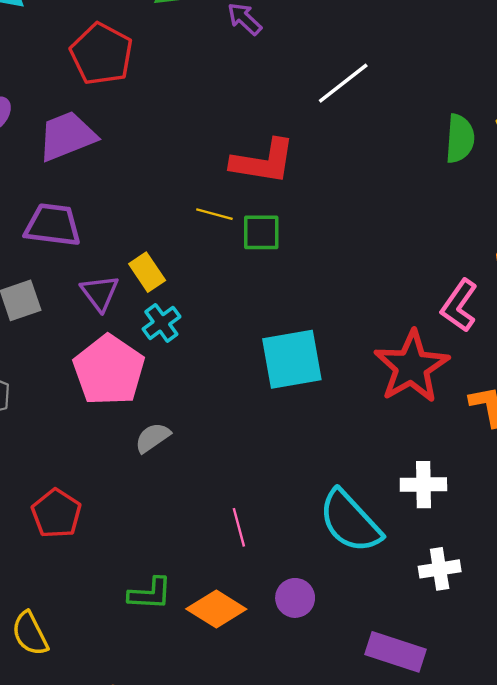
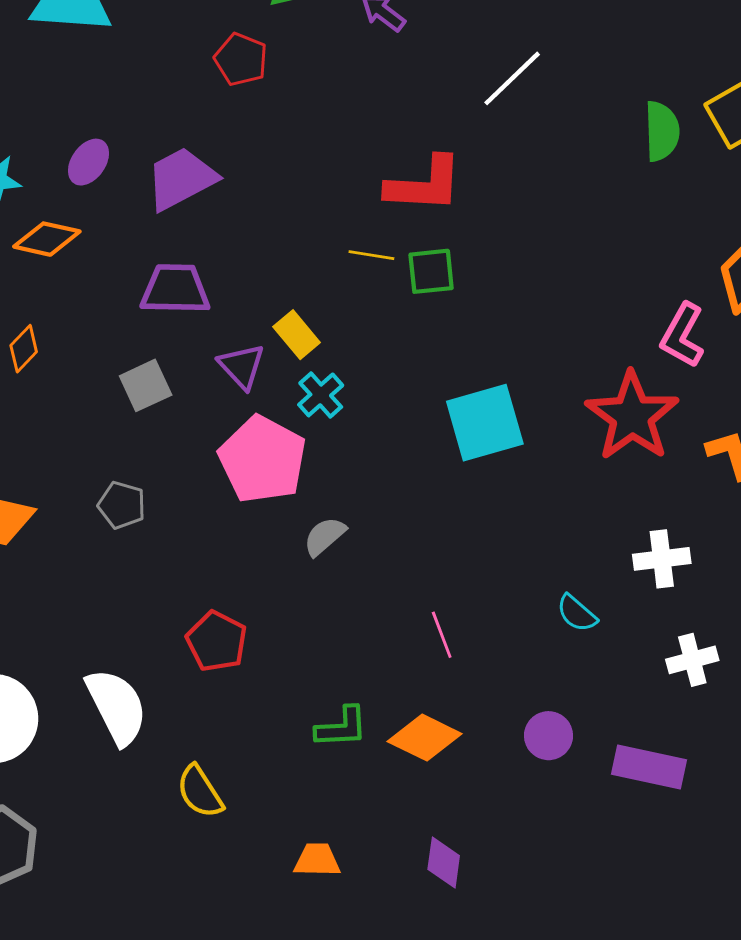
red pentagon: (101, 54) -> (241, 59), moved, size x0.7
cyan semicircle: (350, 521) -> (577, 613), size x0.5
purple circle: (295, 598) -> (548, 736), moved

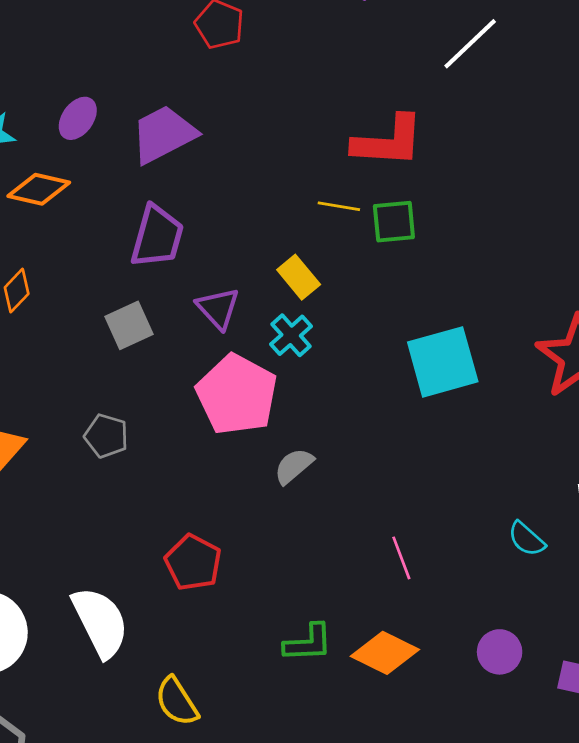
purple trapezoid: (175, 289) -> (157, 236), turned 104
yellow rectangle: (297, 335) -> (299, 277), moved

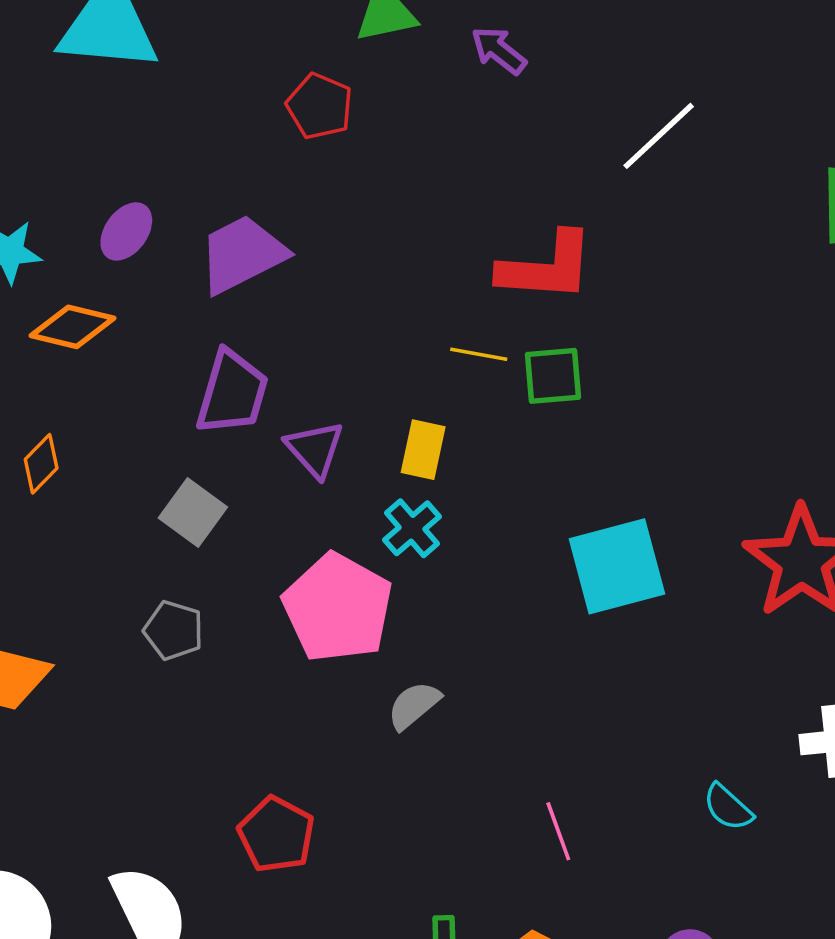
yellow rectangle: (299, 277) -> (423, 450), turned 51
purple triangle: (218, 308) -> (315, 449), moved
gray square: (129, 325) -> (193, 513), turned -30
gray pentagon: (106, 436) -> (174, 630), moved

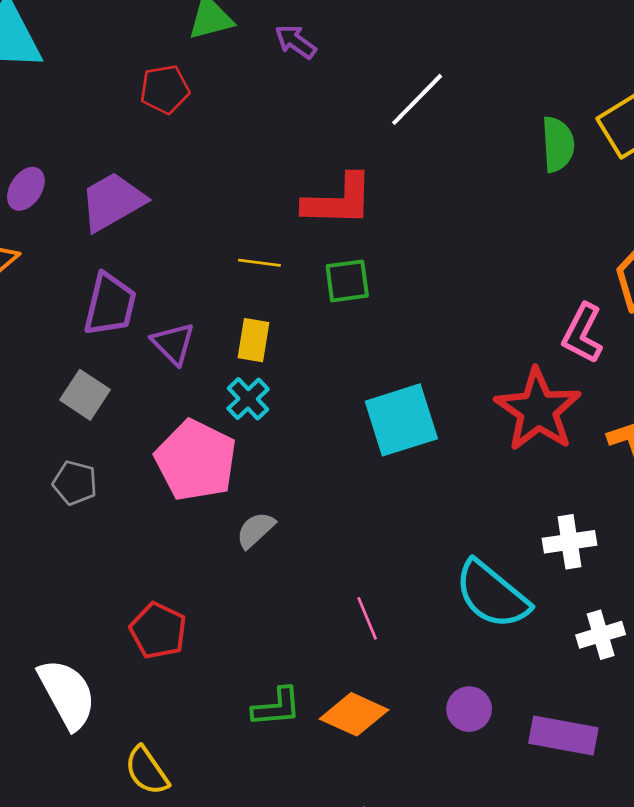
red pentagon: (319, 106) -> (165, 89), turned -30
yellow line: (479, 354) -> (259, 263), moved
cyan semicircle: (728, 807) -> (492, 595), size x2.0

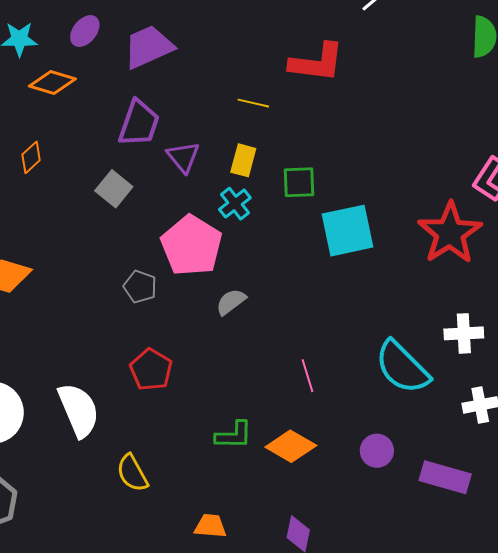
green square: (347, 281) -> (299, 182), moved
gray pentagon: (75, 483) -> (140, 287), moved

